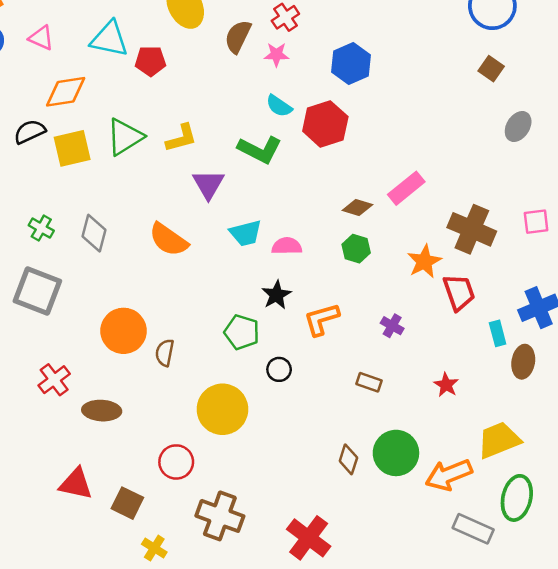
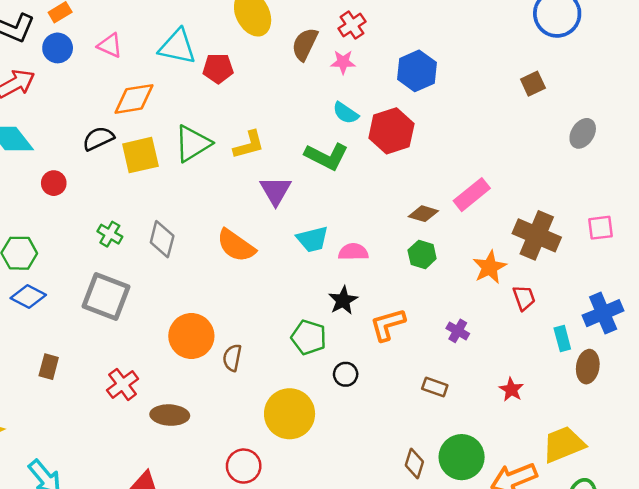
brown square: (491, 69) -> (533, 84), moved, turned 30
red trapezoid: (459, 292) -> (524, 298), size x0.7

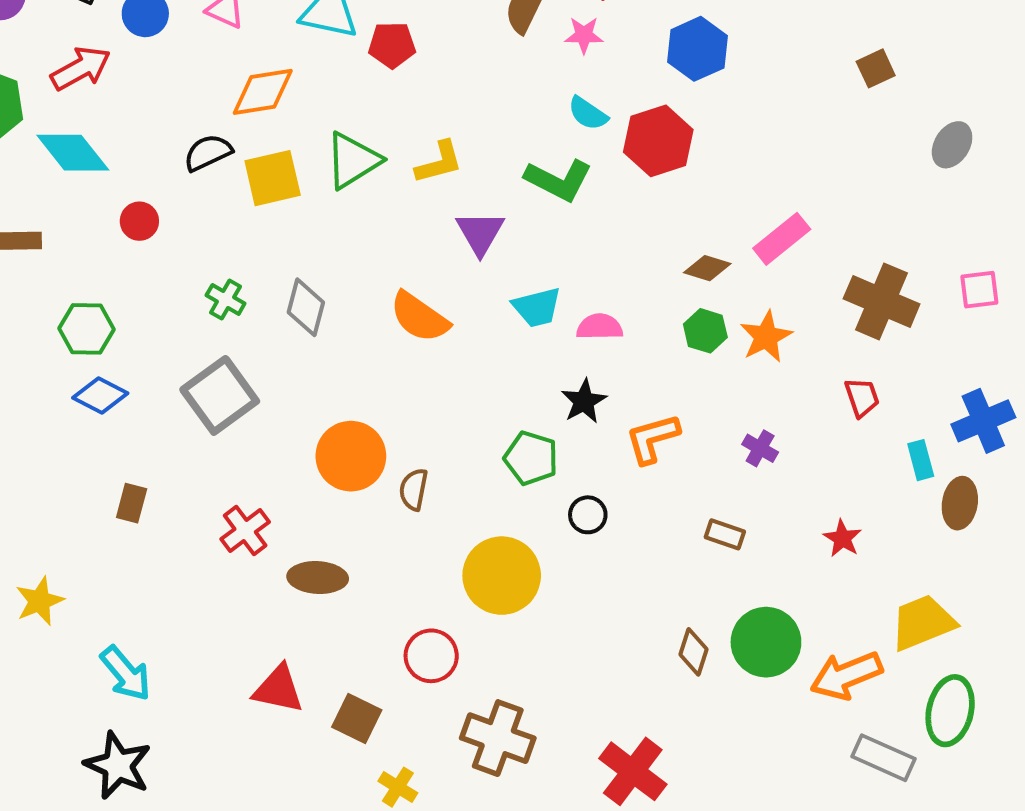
orange star: (490, 267) -> (766, 337), moved
gray square: (106, 297) -> (220, 395), turned 33

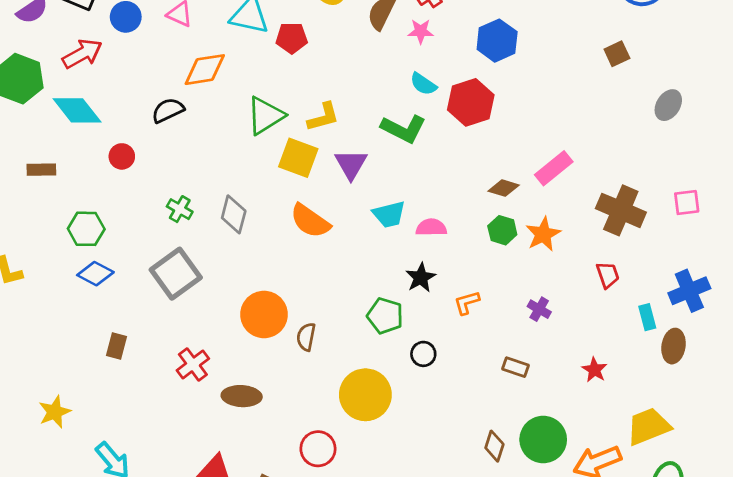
yellow square: (273, 178) -> (298, 158), moved, turned 33
orange L-shape: (652, 438) -> (467, 303), size x0.7

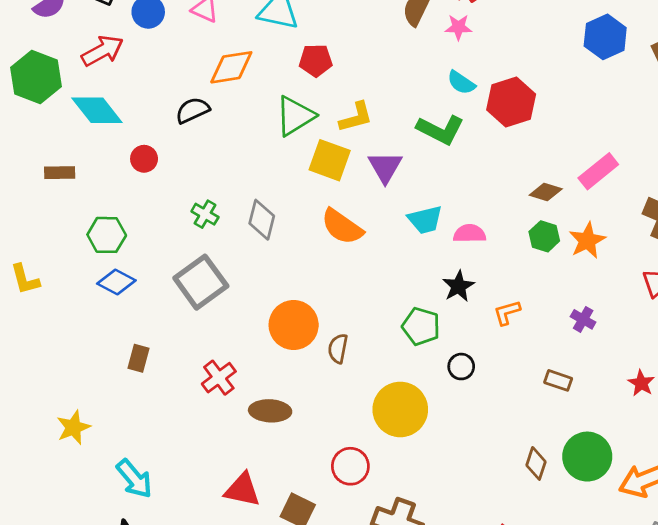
red pentagon: (292, 38) -> (316, 60), moved
blue hexagon: (497, 41) -> (605, 37), moved

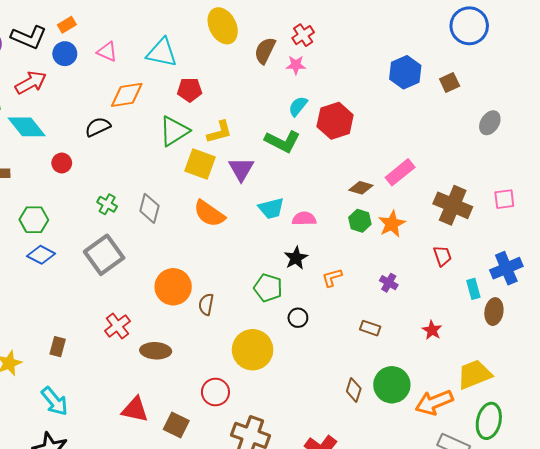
cyan semicircle: (461, 83) -> (298, 106), turned 95
brown rectangle: (138, 358) -> (58, 347), moved

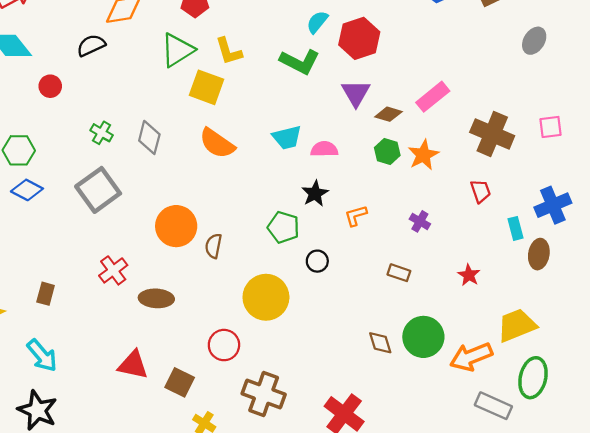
yellow L-shape: (220, 132) -> (229, 51), turned 88
purple triangle: (241, 169) -> (356, 93), moved
brown diamond: (354, 390) -> (380, 343), turned -35

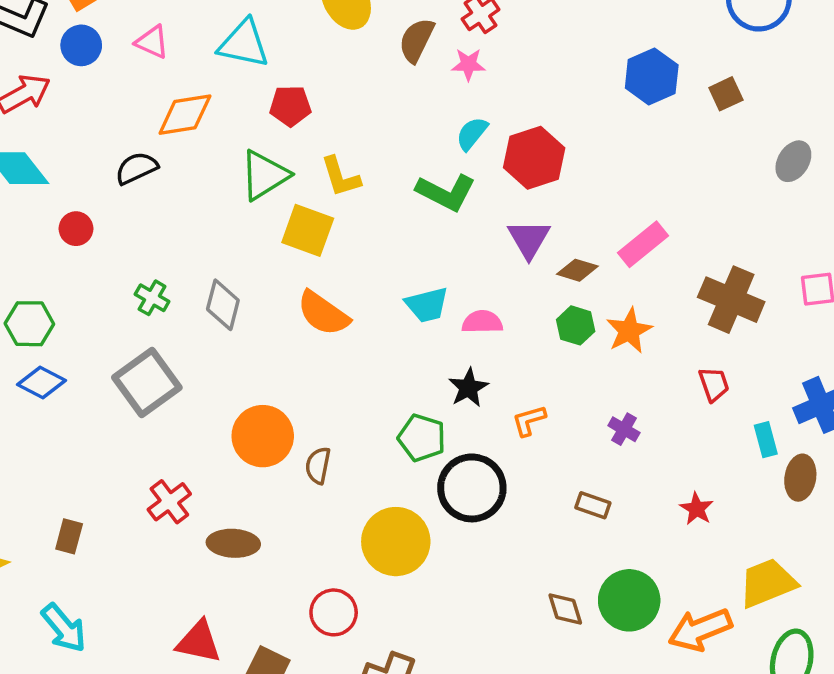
black circle: (317, 261) -> (472, 488), size x2.0

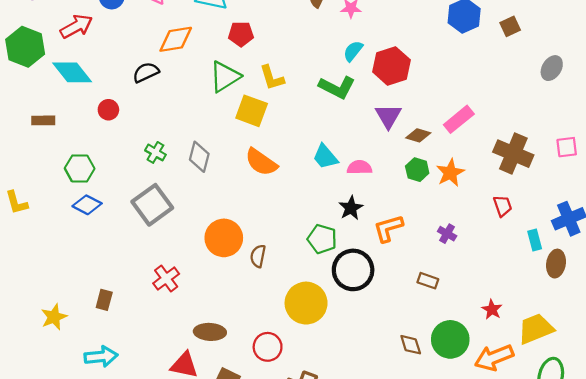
cyan trapezoid: (427, 305) -> (325, 157), turned 64
orange L-shape: (529, 421) -> (388, 228), size x1.4
red star: (697, 509) -> (492, 309), moved
brown ellipse: (233, 543) -> (210, 332), moved
cyan arrow: (64, 628) -> (101, 356), turned -56

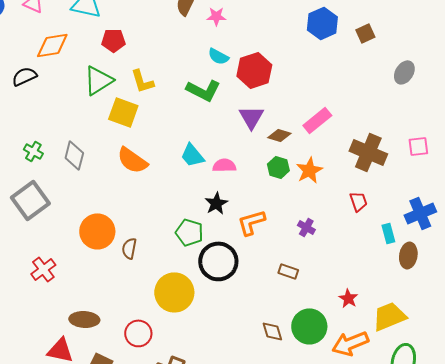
cyan semicircle: (353, 51) -> (218, 56), turned -100

